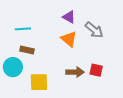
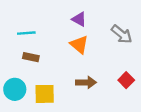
gray arrow: (94, 30) -> (122, 34), moved
cyan circle: (13, 67) -> (15, 89), moved
red square: (96, 70) -> (126, 80), moved, turned 32

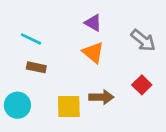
cyan line: (26, 33) -> (31, 39), turned 30
red square: (126, 80) -> (142, 85), moved
yellow square: (45, 94) -> (69, 107), moved

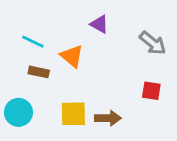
orange triangle: (93, 52) -> (72, 56), moved
red square: (142, 85) -> (151, 91), turned -36
brown arrow: (101, 97) -> (108, 118), moved

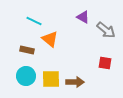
purple triangle: (99, 24) -> (83, 17), moved
cyan line: (33, 42) -> (34, 21), moved
cyan circle: (18, 112) -> (26, 76), moved

